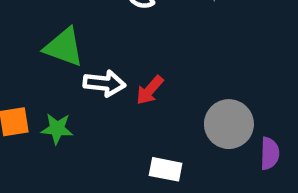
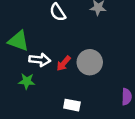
gray circle: (229, 124) -> (90, 62), moved
green star: (57, 129) -> (27, 81), moved

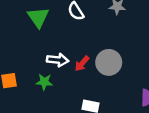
green triangle: (18, 41) -> (38, 17), moved, turned 35

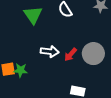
green star: (44, 82) -> (21, 70), moved

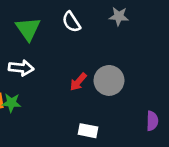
white arrow: (50, 51) -> (21, 68), moved

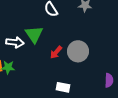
green triangle: (28, 29) -> (34, 34), moved

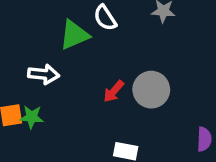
green triangle: (34, 34) -> (74, 35), moved, turned 42

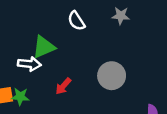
green triangle: (74, 35) -> (44, 47), moved
red arrow: (114, 91) -> (63, 86), moved

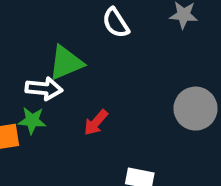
gray circle: (112, 76) -> (195, 109), moved
green star: (20, 97) -> (32, 121), moved

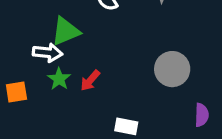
green star: (32, 121) -> (59, 79), moved, turned 30

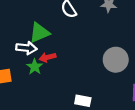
red arrow: (90, 81) -> (48, 57), moved, turned 35

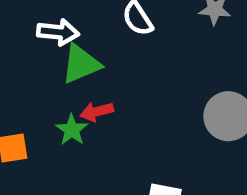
white arrow: (26, 48) -> (58, 32), moved

